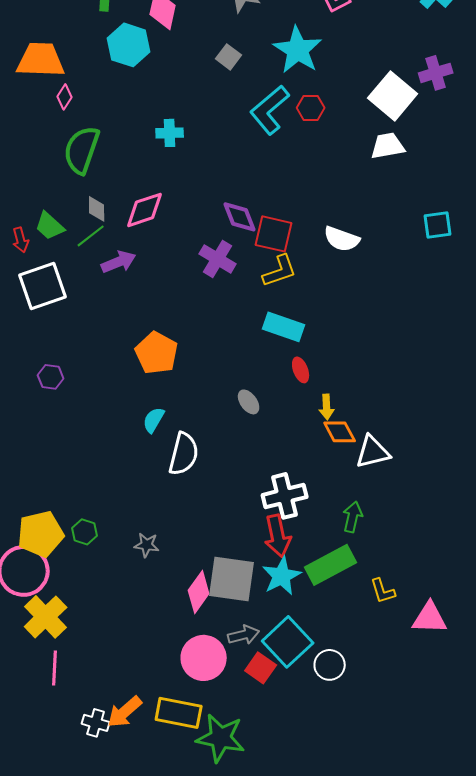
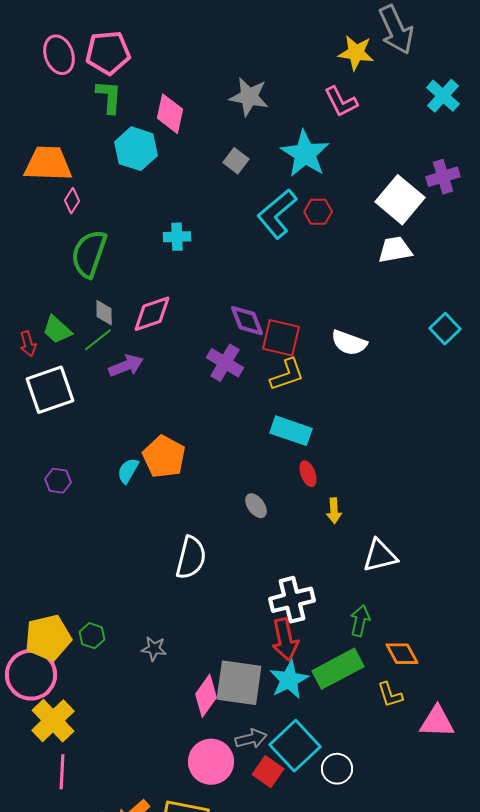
cyan square: (438, 225) -> (445, 329), turned -36
cyan semicircle: (154, 420) -> (128, 471), moved
orange diamond: (340, 432) -> (402, 654), moved

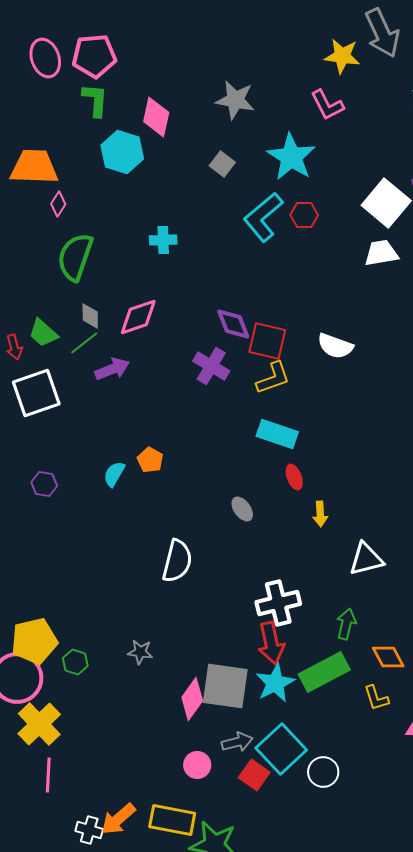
orange pentagon: (164, 457) -> (150, 460), size x0.6
green hexagon: (92, 636) -> (75, 662), moved
pink circle: (211, 762) -> (197, 765), size x0.6

